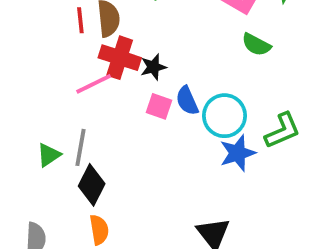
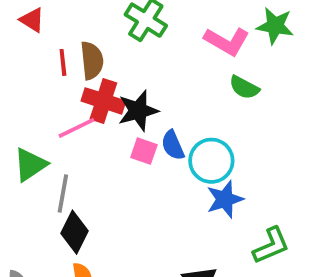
black star: (153, 67) -> (138, 111), size x1.5
green L-shape: (282, 131) -> (271, 246), moved
green triangle: (49, 155) -> (30, 165), moved, size x1.4

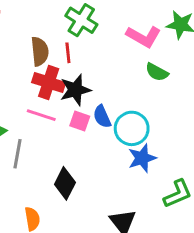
red line: (63, 62) -> (68, 53), moved
pink line: (76, 128) -> (41, 115), moved, turned 44
black diamond: (75, 232) -> (65, 183), moved

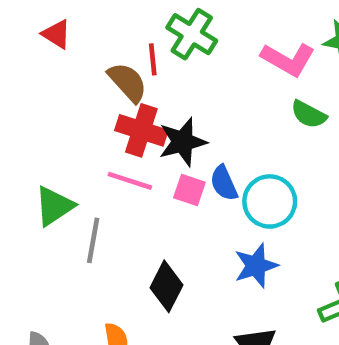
brown semicircle: (40, 51) -> (128, 82), turned -36
red line: (68, 53) -> (153, 59), moved
blue star: (142, 158) -> (256, 266), moved

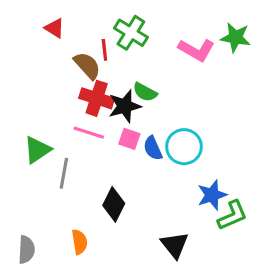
red triangle: (57, 34) -> (54, 28), moved
green semicircle: (309, 114) -> (145, 92), moved
blue semicircle: (224, 183) -> (153, 148), moved
blue star: (256, 266) -> (212, 195), moved

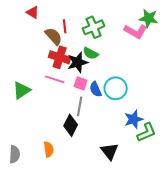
green cross: (131, 33) -> (94, 27), moved, turned 35
pink L-shape: (196, 50) -> (136, 31), moved
gray line: (64, 173) -> (80, 106), moved

